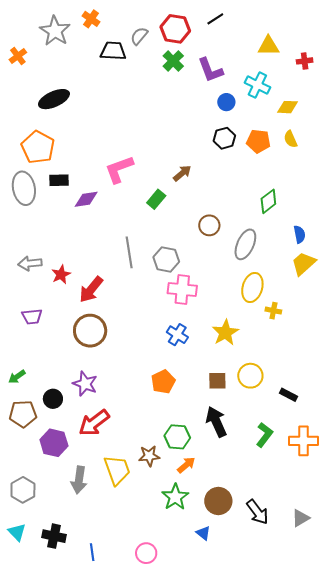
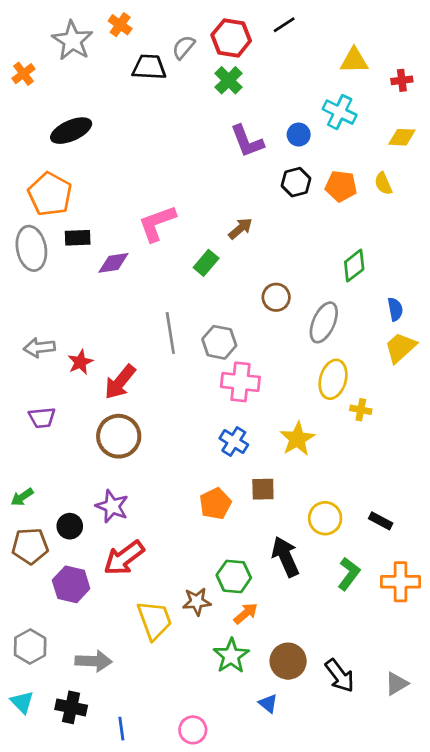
purple L-shape: (210, 70) -> (247, 141), moved
yellow diamond: (288, 107) -> (402, 137), moved
yellow circle: (250, 376) -> (325, 518), moved
brown square: (217, 381) -> (263, 489), moved
gray arrow: (79, 480) -> (94, 661), moved, turned -96

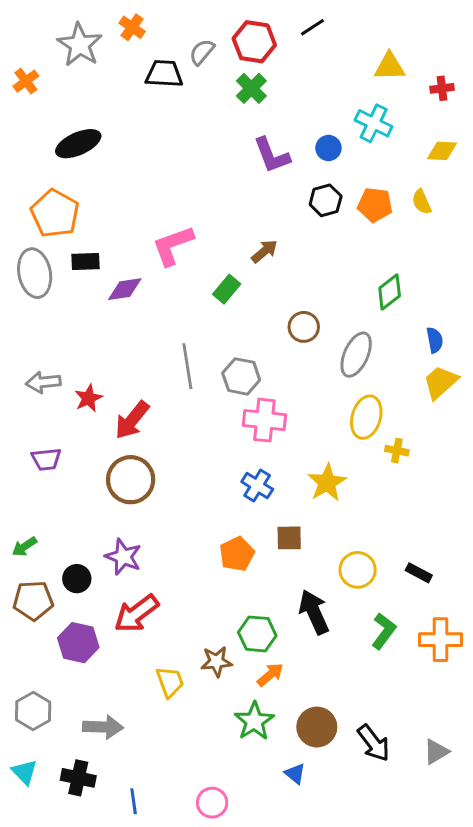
yellow trapezoid: (154, 620) -> (170, 682), size x0.7

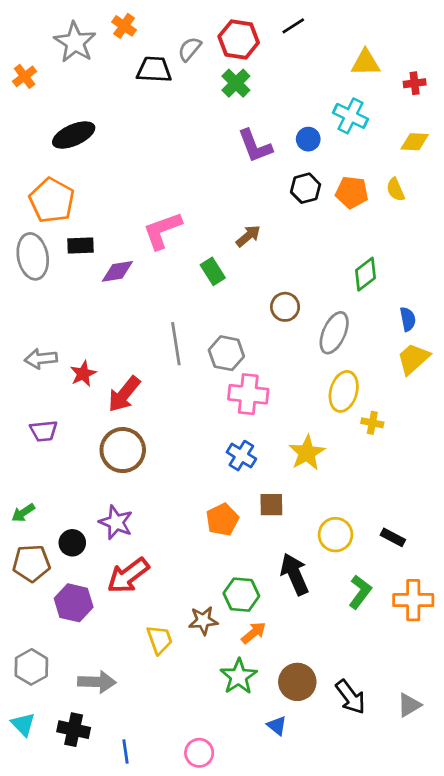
green rectangle: (227, 289) -> (213, 271), turned -72

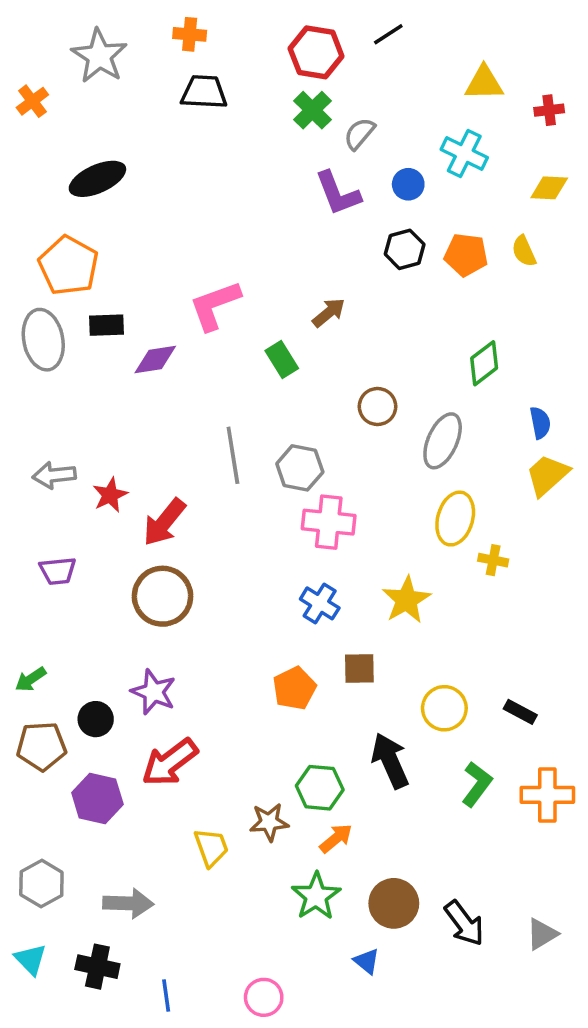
orange cross: (124, 26) -> (190, 34), moved, turned -30
gray semicircle: (190, 49) -> (359, 134), moved

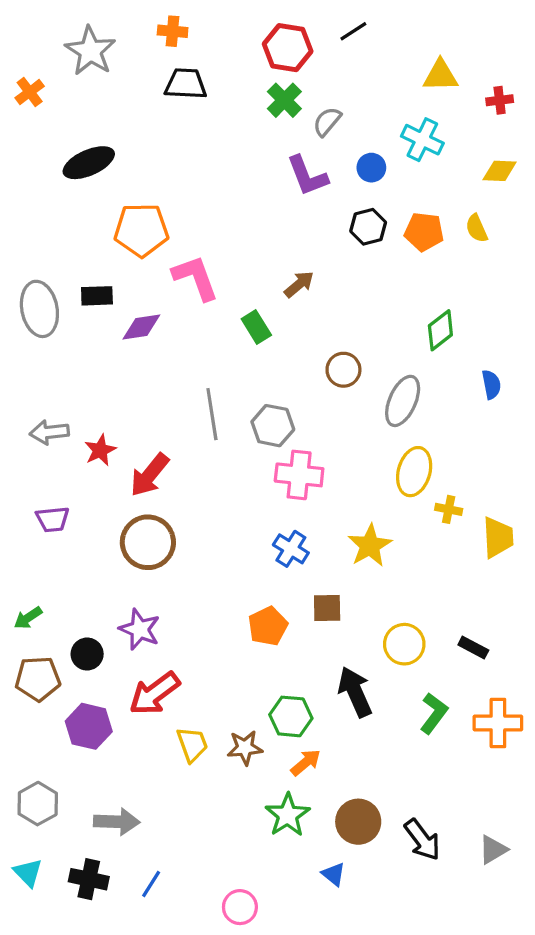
orange pentagon: (69, 266) -> (141, 230), moved, turned -30
pink L-shape: (215, 305) -> (196, 278), turned 90
yellow trapezoid: (547, 475) -> (498, 537), moved, turned 129
yellow trapezoid: (211, 847) -> (192, 744), moved
blue line: (166, 996) -> (151, 884), moved, turned 40

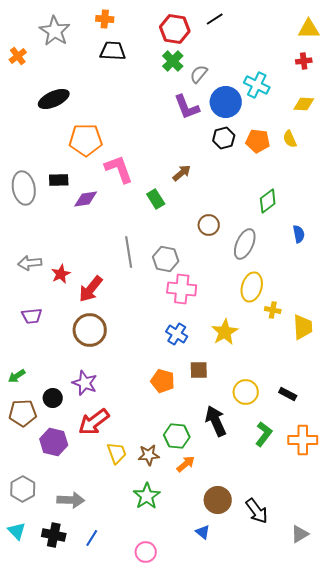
yellow triangle: (440, 76) -> (309, 29), moved
blue circle: (371, 168) -> (226, 102), size x1.8
orange pentagon: (268, 626) -> (163, 381), turned -30
green star: (288, 815) -> (147, 496), moved
gray triangle: (493, 850) -> (300, 534), moved

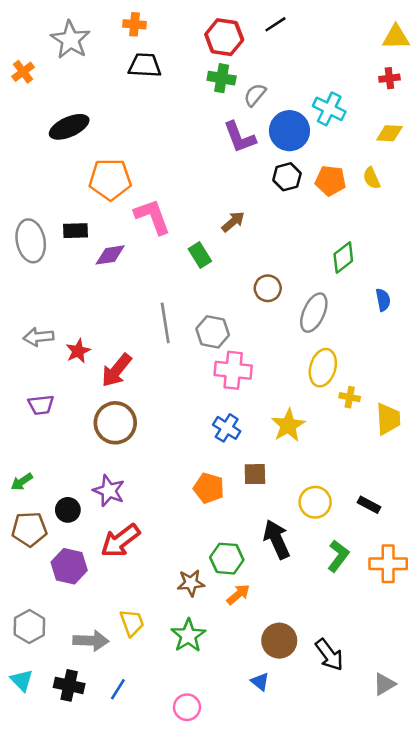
green cross: (173, 61) -> (222, 78), turned -35
yellow trapezoid: (117, 453) -> (132, 623), moved

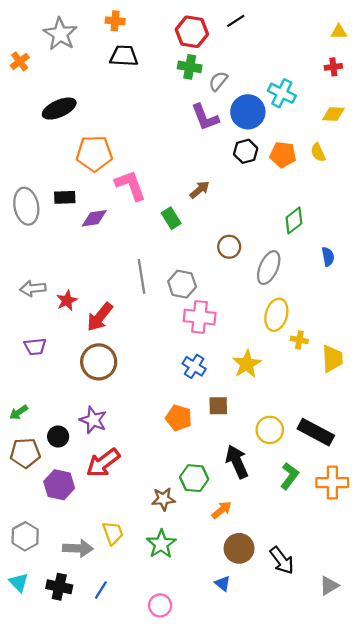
yellow triangle: (396, 37) -> (339, 32), size x0.7
black rectangle: (369, 505) -> (316, 432), size x1.8
orange arrow: (238, 594) -> (222, 510), moved

